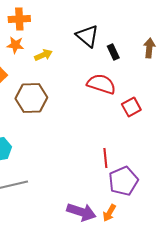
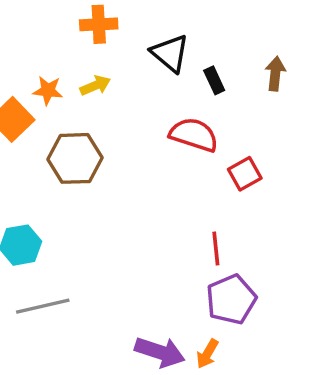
orange cross: (19, 19) -> (99, 24), moved
orange star: (15, 45) -> (48, 91), moved
red line: (105, 158) -> (216, 248), moved

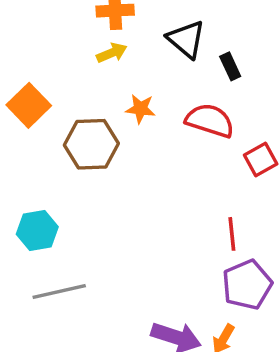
yellow arrow: (95, 85) -> (112, 53), moved
orange star: (48, 91) -> (140, 109), moved

